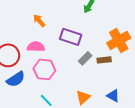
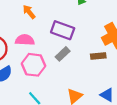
gray rectangle: (85, 58) -> (63, 54), moved

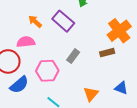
purple rectangle: (63, 30) -> (63, 21), moved, turned 30
pink semicircle: (25, 40) -> (26, 42), moved

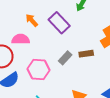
brown rectangle: (107, 53) -> (86, 54), moved

